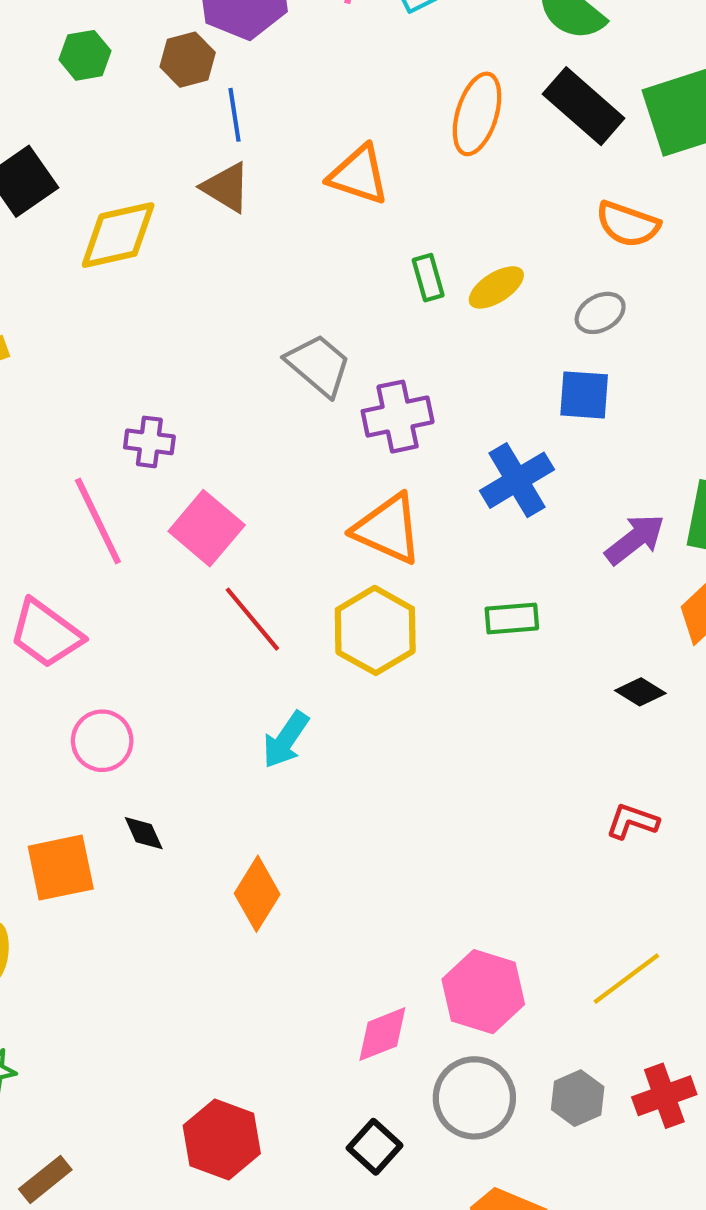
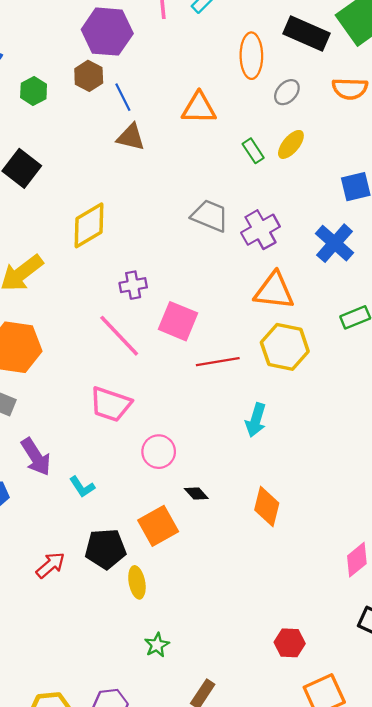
yellow diamond: (118, 235) -> (89, 225), moved
gray ellipse: (600, 313) -> (287, 92), moved
red line: (252, 619) -> (218, 362), turned -42
red hexagon: (222, 1140) -> (290, 643), size x0.7

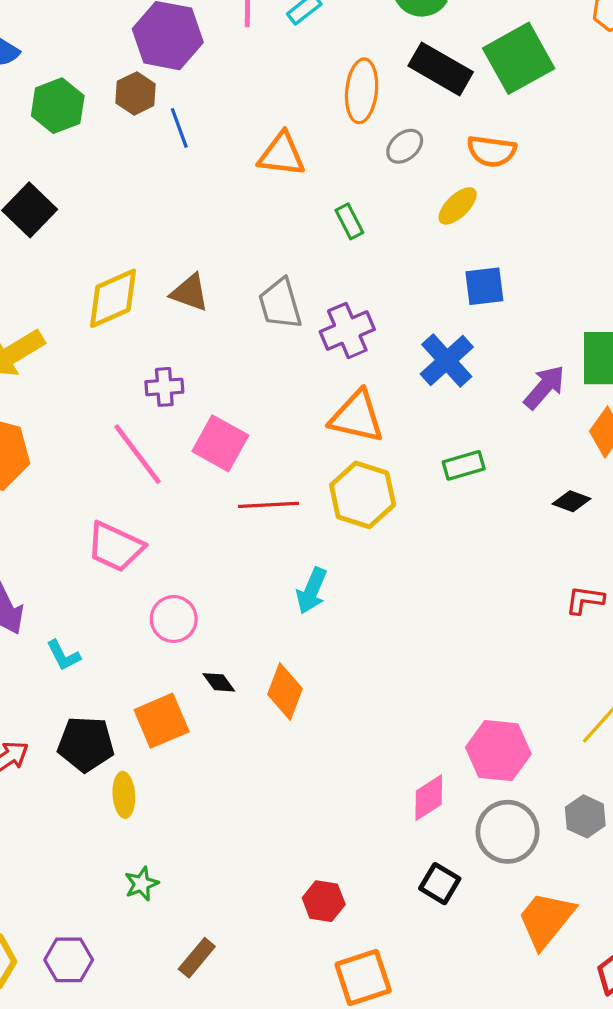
green hexagon: (34, 91) -> (58, 106), size x1.4
brown triangle: (131, 137) -> (190, 293), moved
yellow ellipse: (291, 144) -> (458, 206), moved
gray trapezoid: (210, 216) -> (280, 304), turned -135
orange diamond: (267, 507) -> (285, 692), moved

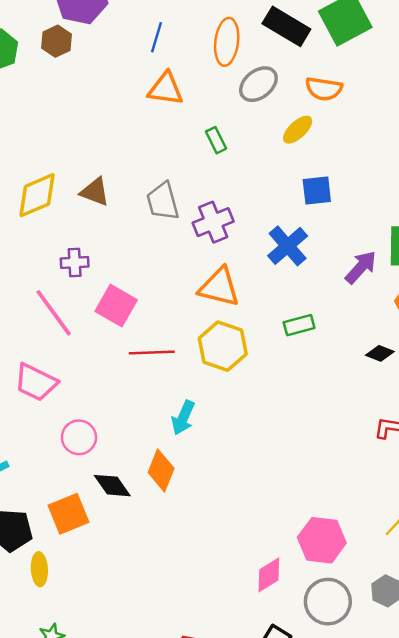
blue line: (179, 128) -> (156, 37), moved, turned 36
gray ellipse: (405, 146) -> (258, 84), size x1.4
black diamond: (219, 682) -> (112, 486), size x1.5
orange diamond: (285, 692) -> (161, 470), moved

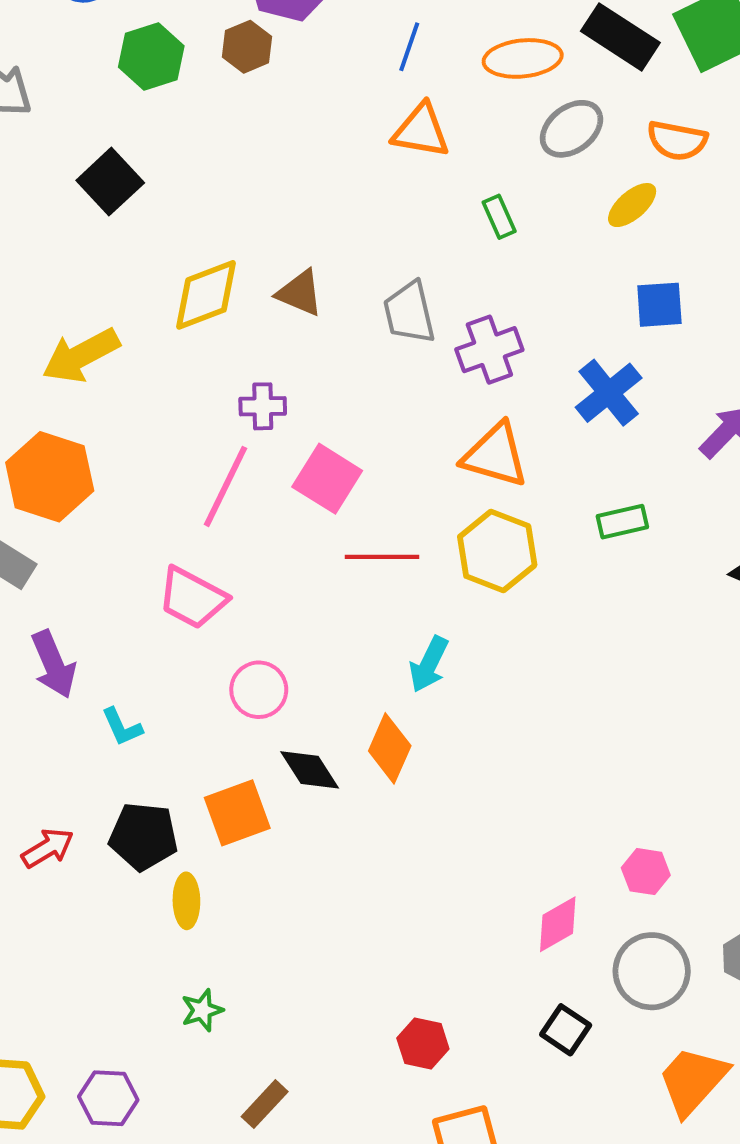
orange ellipse: (227, 42) -> (523, 58), turned 75
pink line: (54, 313) -> (226, 486), turned 60
pink hexagon: (322, 540) -> (646, 872), size x0.6

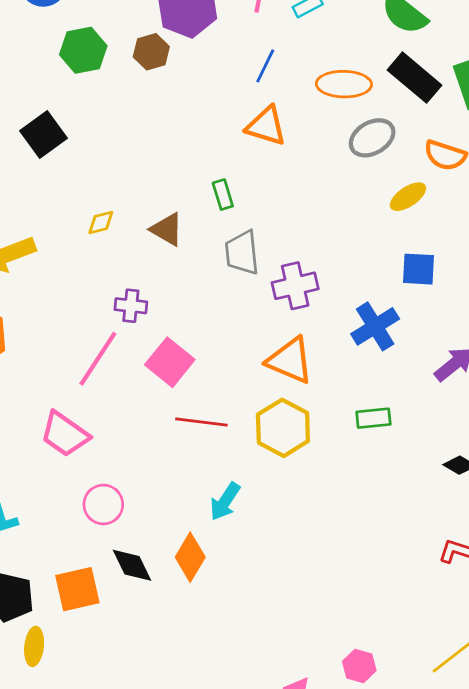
green rectangle: (499, 217) -> (223, 195), moved
yellow diamond: (206, 295) -> (101, 223), size x0.5

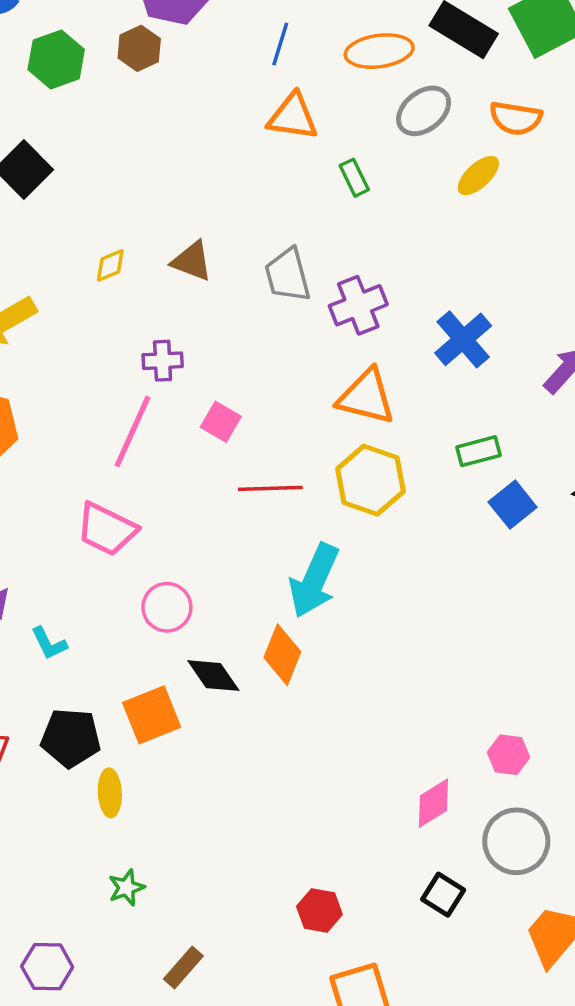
green rectangle: (223, 195) -> (354, 178), moved
blue square: (418, 269) -> (513, 505), moved, turned -33
pink square: (170, 362) -> (221, 422), size x0.7
cyan arrow: (225, 502) -> (314, 581), size x1.5

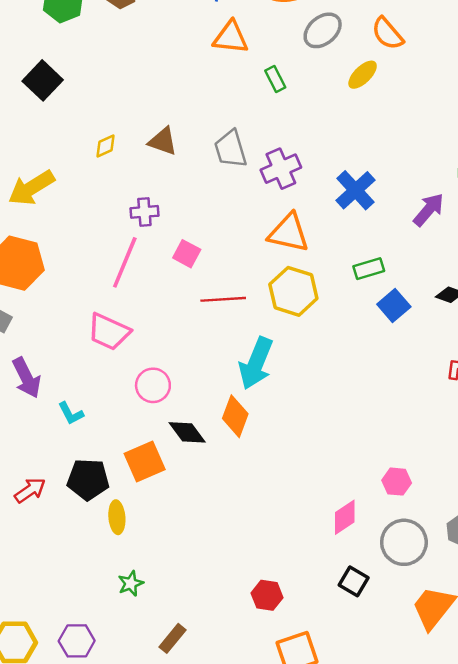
orange semicircle: (516, 118) -> (388, 34), turned 42

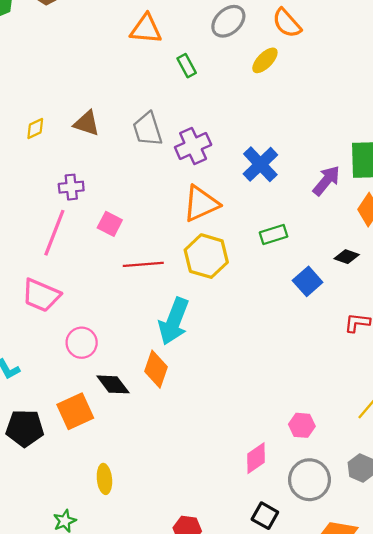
orange triangle: (289, 233) -> (201, 204), turned -36
blue square: (394, 305) -> (308, 281), moved
yellow ellipse: (117, 517) -> (104, 479), moved

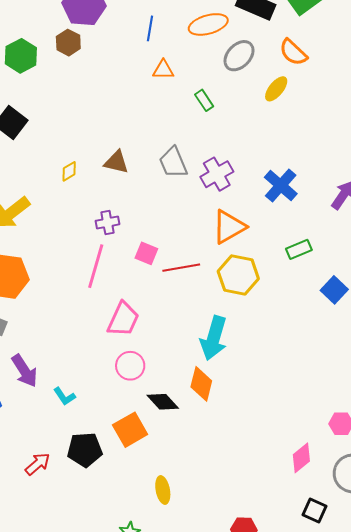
orange triangle: (146, 29) -> (163, 70), size x0.7
red line: (143, 264) -> (181, 268), moved
pink trapezoid: (41, 295) -> (123, 319), moved, turned -84

